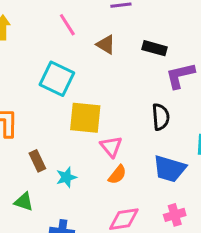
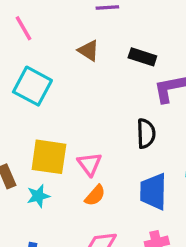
pink line: (67, 25) -> (24, 28), moved
yellow square: (85, 118) -> (49, 157), moved
blue trapezoid: (170, 169) -> (153, 191), turned 72

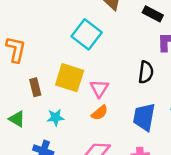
cyan square: (32, 86) -> (87, 34), moved
cyan star: (38, 196) -> (55, 117), moved

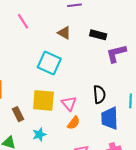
black semicircle: (146, 72) -> (99, 94), moved

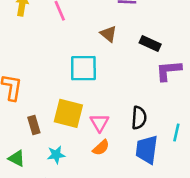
cyan square: (49, 63) -> (83, 68), turned -35

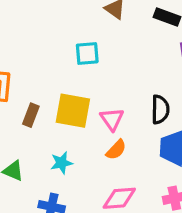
cyan square: (83, 68) -> (87, 53), size x0.7
brown rectangle: (34, 125) -> (31, 115), moved, turned 42

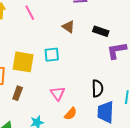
yellow square: (73, 111) -> (23, 62), moved
pink triangle: (112, 119) -> (58, 93), moved

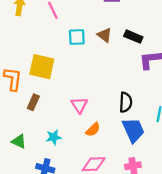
brown triangle: (68, 27) -> (105, 35), moved
cyan square: (52, 55) -> (77, 37), moved
blue trapezoid: (106, 112) -> (133, 130), turned 150

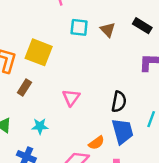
black rectangle: (133, 37) -> (142, 26), moved
orange semicircle: (93, 130) -> (96, 143), moved

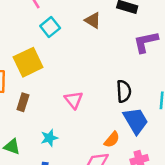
cyan square: (79, 27) -> (50, 27), moved, turned -30
yellow square: (39, 52) -> (28, 62), turned -32

